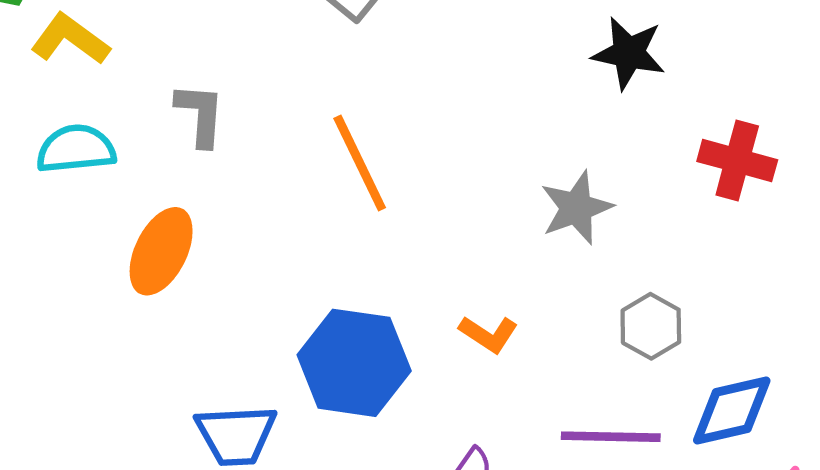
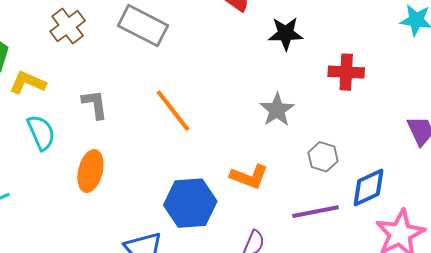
cyan semicircle: (76, 149) -> (41, 132), turned 84
orange L-shape: (489, 334) -> (249, 177), size x1.4

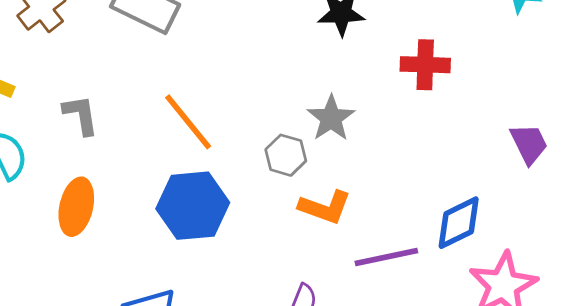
gray hexagon: (323, 157) -> (286, 155), moved
orange L-shape: (249, 177) -> (325, 207), moved
blue hexagon: (190, 203) -> (193, 206), moved

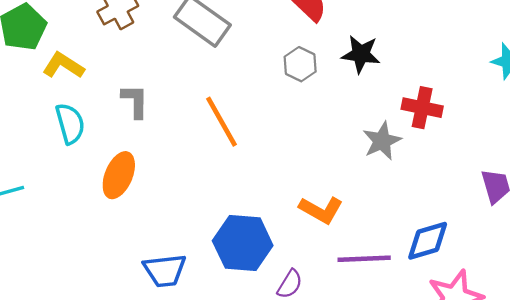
gray star: (331, 118) -> (382, 141), moved
gray hexagon: (286, 155) -> (300, 64), moved
blue hexagon: (193, 206) -> (243, 243), moved

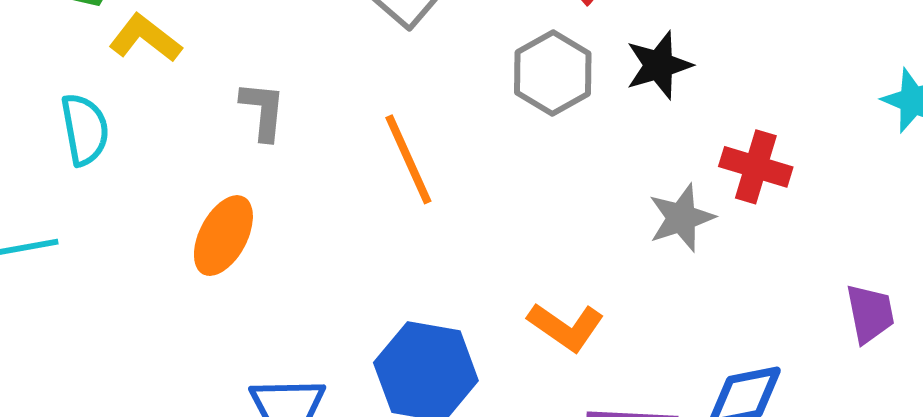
black star: (361, 54) -> (659, 65), turned -30
gray hexagon: (300, 64) -> (553, 73), size x1.4
cyan semicircle: (70, 124) -> (85, 129), moved

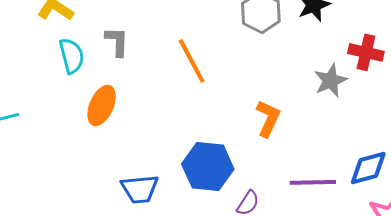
cyan semicircle: (85, 129) -> (72, 56), moved
orange L-shape: (566, 327) -> (268, 118), moved, turned -96

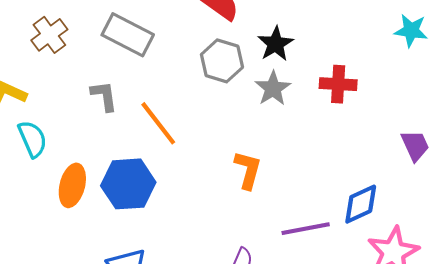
gray L-shape: (117, 42) -> (104, 96), moved
gray star: (330, 81) -> (273, 88), moved
blue hexagon: (208, 167) -> (128, 184), moved

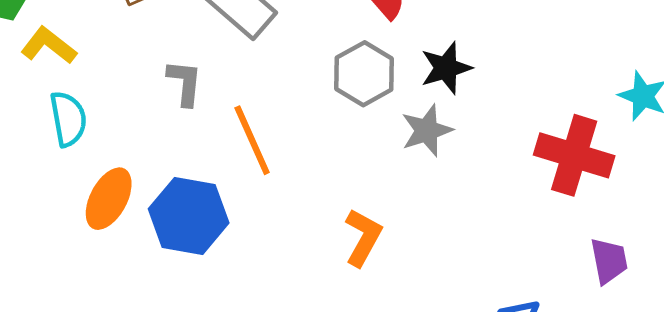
red cross: (338, 84) -> (574, 155), moved, size x1.4

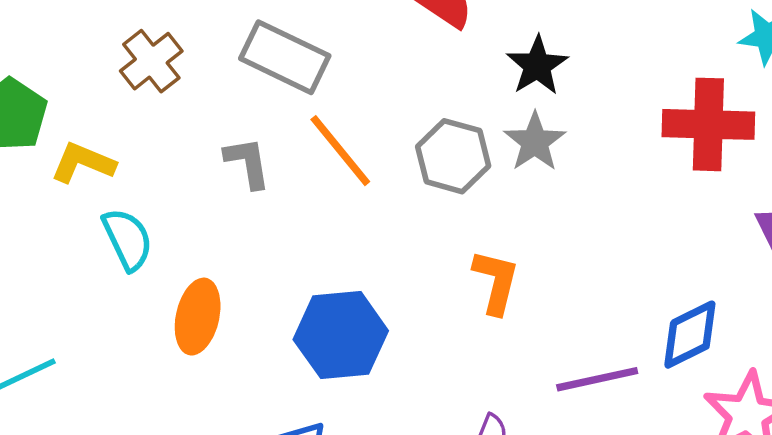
gray hexagon: (364, 74) -> (453, 156), moved
orange line: (252, 140) -> (340, 151), moved
blue hexagon: (189, 216) -> (341, 335), moved

